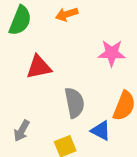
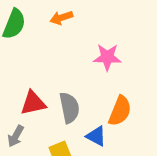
red triangle: (39, 67) -> (33, 103), moved

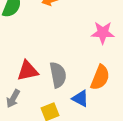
pink star: (107, 57) -> (103, 33), moved

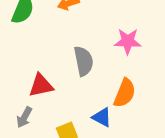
gray semicircle: (58, 75) -> (84, 61), moved

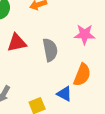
red triangle: (41, 85) -> (17, 43), moved

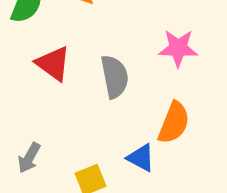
red triangle: (17, 43) -> (53, 64), turned 48

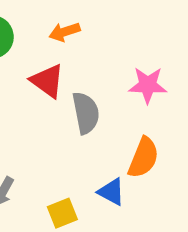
red triangle: (53, 64) -> (47, 81), moved

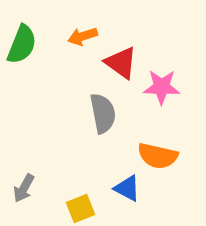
red triangle: (47, 81) -> (121, 63), moved
orange semicircle: (143, 158) -> (158, 156), turned 81

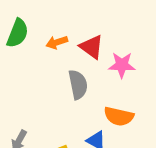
orange arrow: (83, 36) -> (57, 42), moved

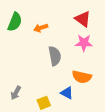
red triangle: (92, 47) -> (83, 19), moved

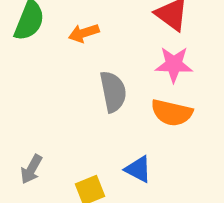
orange semicircle: (82, 77) -> (172, 113), moved

